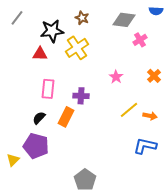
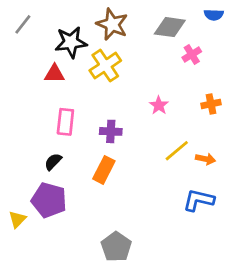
brown star: (82, 18) -> (112, 24), size x1.6
orange cross: (154, 76) -> (211, 104), turned 32
orange rectangle: (66, 117) -> (104, 170), moved

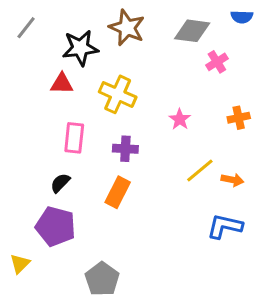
yellow cross: (105, 66) -> (118, 94), moved, turned -32
yellow triangle: (17, 219) -> (20, 264), moved
gray pentagon: (116, 247) -> (102, 279), moved

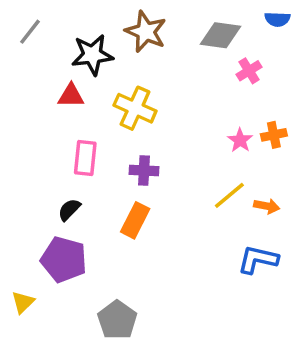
pink star: (180, 119) -> (240, 140), moved

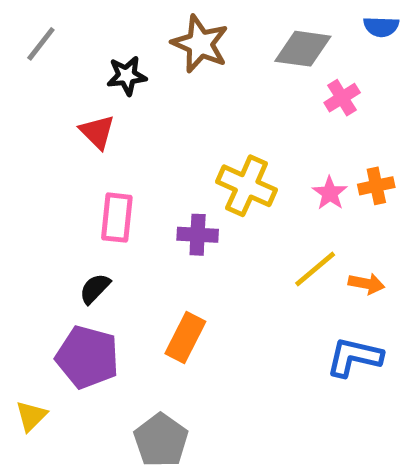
black star: (92, 55) -> (127, 76), size x0.7
red triangle: (71, 96) -> (97, 132), turned 44
yellow cross: (135, 108) -> (247, 186), moved
orange rectangle: (135, 220) -> (185, 338), moved

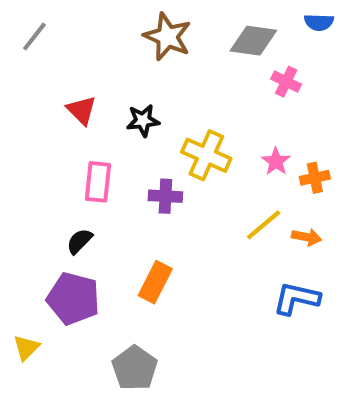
black star: (127, 76) -> (143, 120), moved
pink cross: (342, 98) -> (286, 82), turned -32
orange cross: (376, 186) -> (315, 178), moved

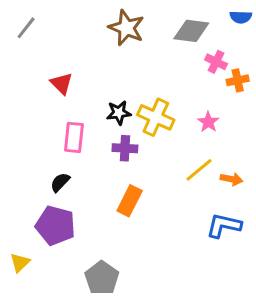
black star: (143, 120) -> (119, 113), moved
orange cross: (315, 178) -> (238, 80), moved
orange rectangle: (155, 282) -> (130, 201), moved

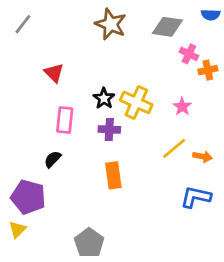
black star: (119, 113) -> (104, 98), turned -30
orange rectangle: (130, 201) -> (113, 175), turned -35
purple pentagon: (55, 225) -> (28, 197), moved

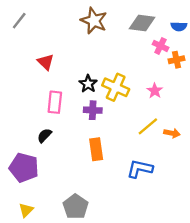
blue semicircle: (211, 15) -> (179, 26), moved
blue L-shape: (196, 197) -> (140, 169), moved
yellow triangle: (17, 229) -> (26, 210), moved

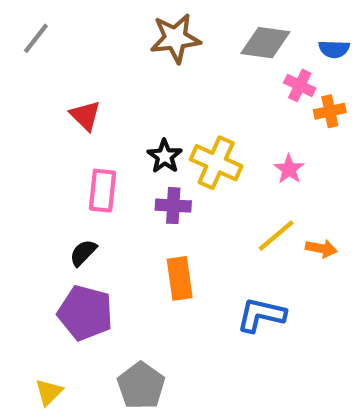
brown star: (94, 21) -> (175, 38), turned -30
purple pentagon: (24, 168) -> (85, 313), moved

